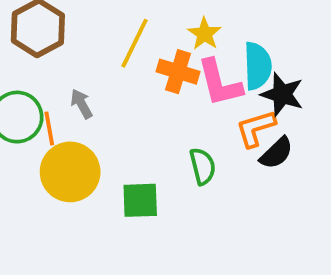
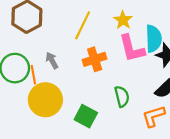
orange cross: (178, 72) -> (95, 59), moved, turned -35
orange L-shape: (256, 128) -> (154, 116), moved
green square: (140, 200) -> (86, 116), turned 30

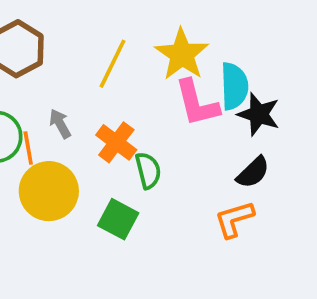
yellow star: (123, 20) -> (182, 54), size x1.6
orange cross: (95, 59) -> (116, 142), moved, turned -35
green semicircle: (122, 96) -> (148, 170), moved

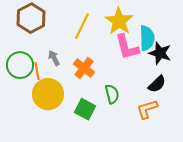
green semicircle: (148, 170) -> (112, 94), moved

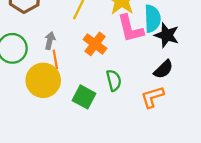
gray arrow: (54, 58) -> (50, 41), turned 42
orange cross: (84, 68) -> (95, 44), moved
orange line: (37, 71) -> (55, 59), moved

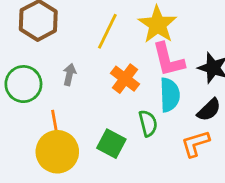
cyan semicircle: (152, 19) -> (170, 95), moved
orange line: (55, 59) -> (55, 122), moved
yellow circle: (43, 80) -> (57, 152), moved

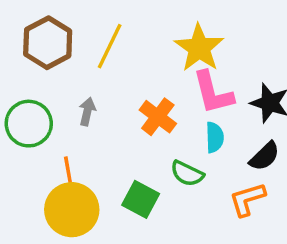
yellow line: (107, 31) -> (110, 46), moved
cyan semicircle: (170, 95) -> (215, 137), size x0.7
green semicircle: (148, 123) -> (187, 173), turned 130

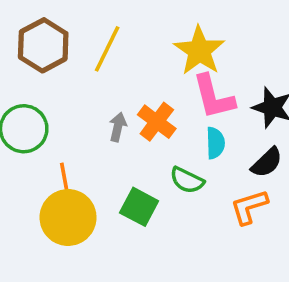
gray arrow: (87, 112) -> (118, 127), moved

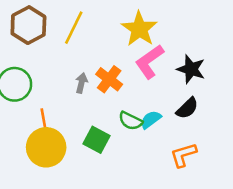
pink L-shape: (214, 97) -> (149, 62), turned 69
cyan semicircle: (215, 143) -> (151, 120), moved, turned -125
orange L-shape: (249, 207) -> (183, 155), moved

